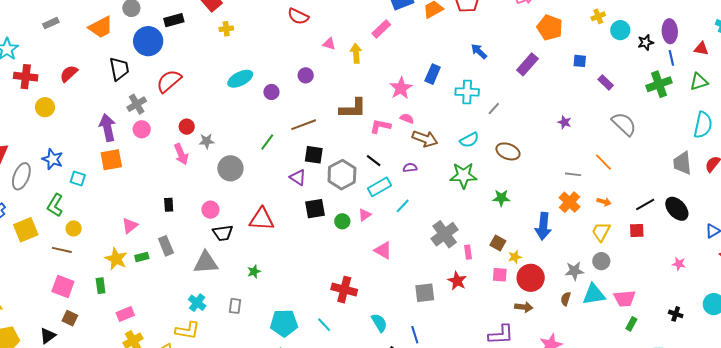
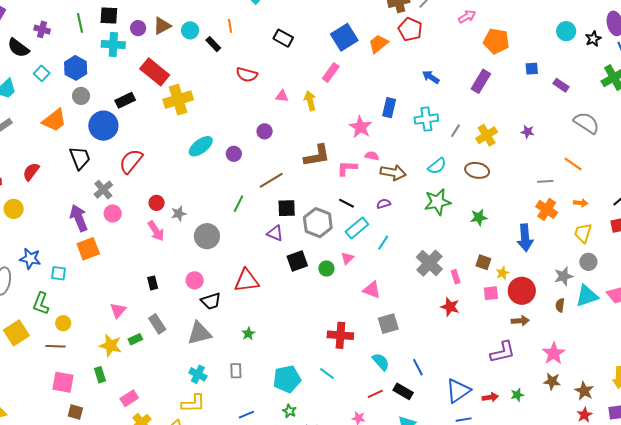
yellow cross: (598, 16) -> (487, 135), moved, size x1.5
yellow cross: (226, 29) -> (178, 100), size x2.0
gray square: (425, 293) -> (388, 324), moved

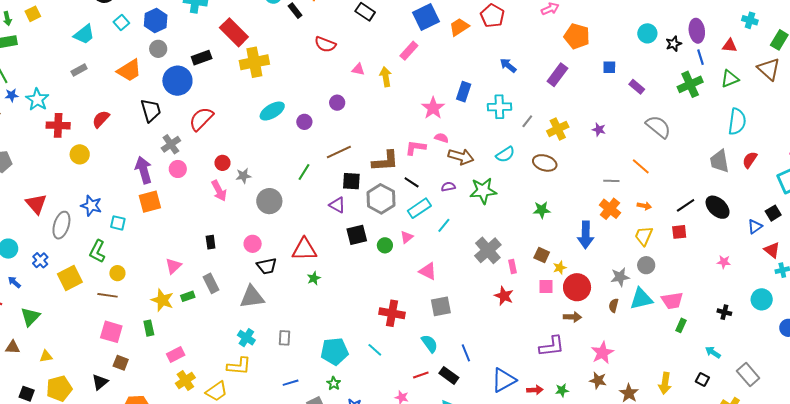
brown L-shape: (317, 156) -> (385, 161), moved
green star: (438, 202) -> (483, 191), moved
green star: (248, 334) -> (314, 278), moved

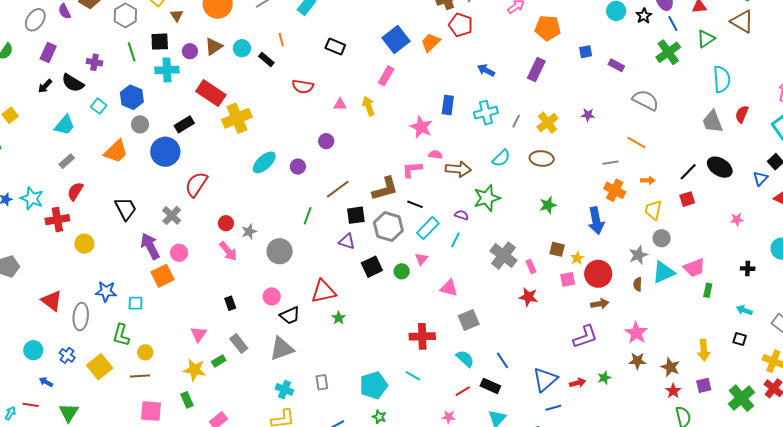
black trapezoid: (151, 110) -> (126, 209), moved
red semicircle: (101, 119) -> (75, 191), moved
pink circle: (178, 169) -> (179, 253), moved
purple semicircle: (448, 187) -> (462, 215), moved, turned 40

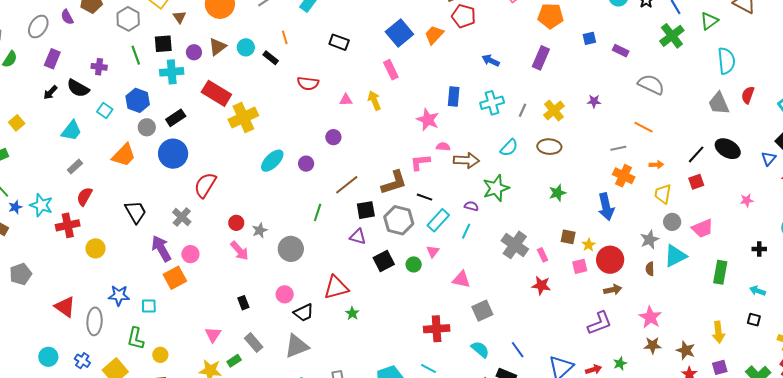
pink rectangle: (386, 76) -> (391, 70), turned -54
black rectangle: (184, 124) -> (176, 118), moved
pink trapezoid: (694, 268) -> (702, 228), moved
green rectangle: (708, 290) -> (720, 272), size x1.6

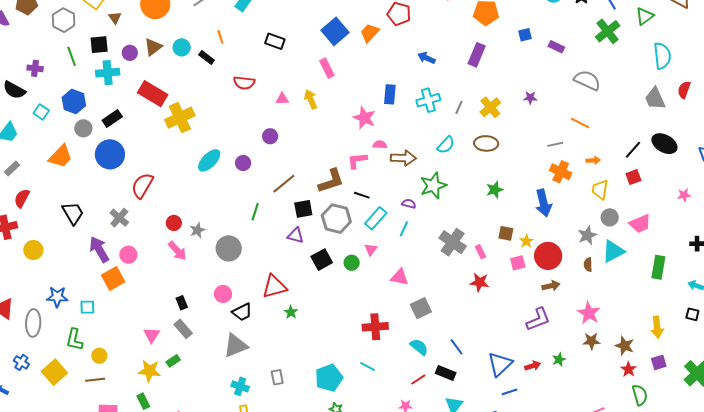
gray rectangle: (254, 343) -> (183, 329), moved

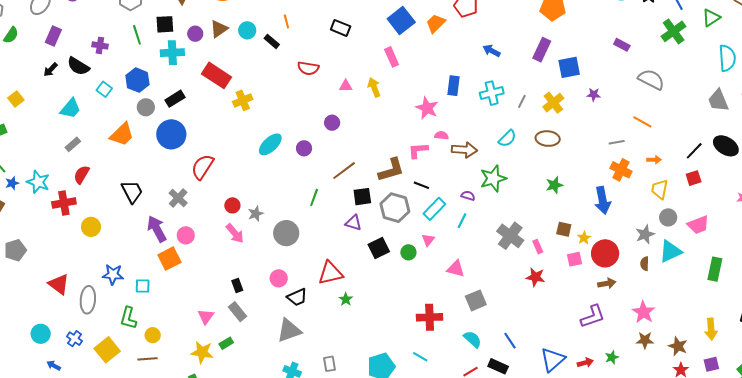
blue square: (525, 35) -> (569, 67), moved, size x1.6
yellow cross: (180, 118) -> (243, 100), size x0.7

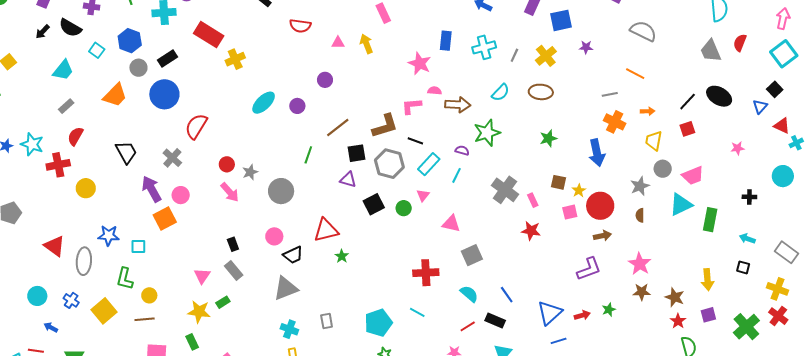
cyan triangle: (670, 251) -> (681, 205), moved

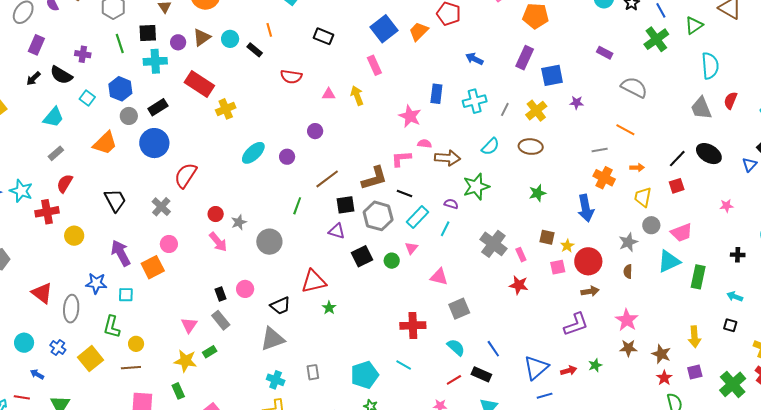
purple arrow: (152, 189) -> (121, 253), moved
pink circle: (274, 236) -> (245, 289), moved

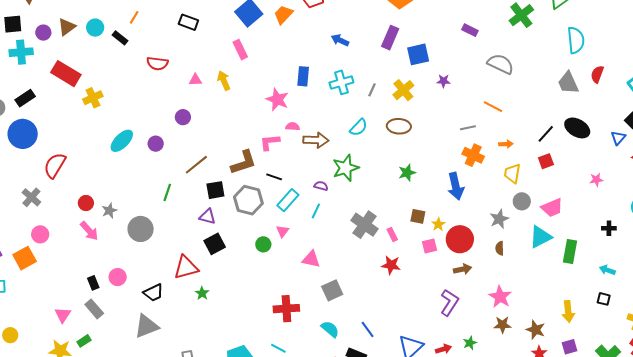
orange line: (269, 30) -> (134, 17), turned 48
black square: (362, 256) -> (215, 244), moved
purple L-shape: (576, 324) -> (449, 303), turned -36

